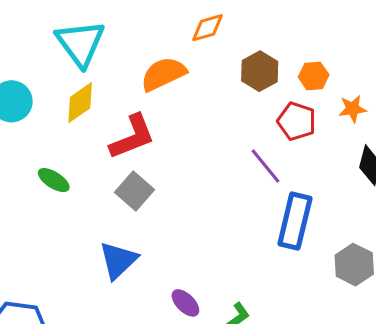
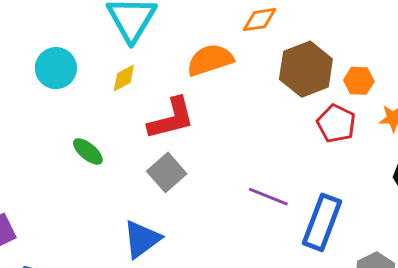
brown hexagon: (260, 71) -> (306, 69), size x1.4
yellow diamond: (80, 103) -> (124, 78), size x0.7
purple line: (265, 166) -> (268, 197), moved, turned -36

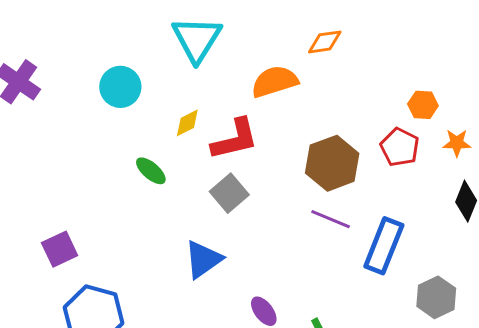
brown hexagon: (306, 69) -> (332, 163), moved
yellow diamond: (124, 78) -> (187, 123), moved

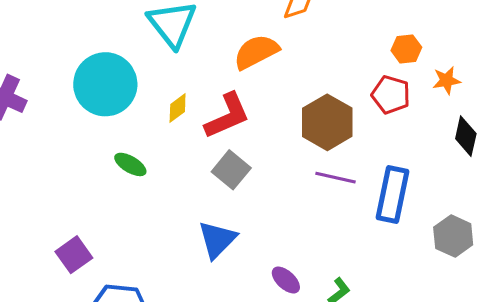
cyan circle: (120, 87) -> (105, 84), size x1.5
green ellipse: (151, 171) -> (130, 164), moved

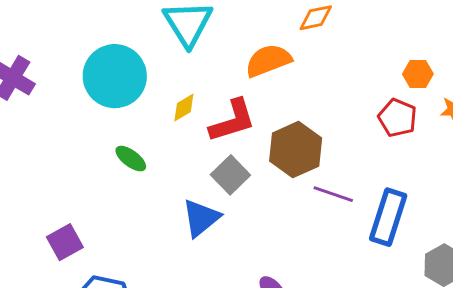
brown hexagon: (327, 122) -> (296, 150), moved
blue triangle: (217, 240) -> (201, 218), moved

